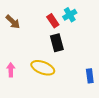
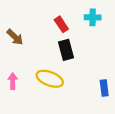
cyan cross: (70, 15) -> (93, 17), moved, turned 32
brown arrow: (13, 22) -> (15, 37), moved

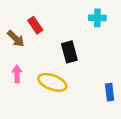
red rectangle: (61, 24) -> (35, 25), moved
pink arrow: (13, 81) -> (17, 74), moved

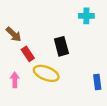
red rectangle: (35, 25) -> (28, 54), moved
pink arrow: (17, 74) -> (15, 80), moved

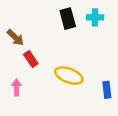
black rectangle: (61, 46) -> (68, 19), moved
yellow ellipse: (46, 73) -> (69, 76), moved

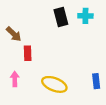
red rectangle: (31, 59) -> (28, 53), turned 32
yellow ellipse: (69, 76) -> (54, 84), moved

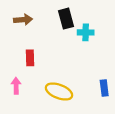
cyan cross: (85, 16) -> (86, 32), moved
brown arrow: (14, 34) -> (23, 20), moved, turned -49

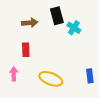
brown arrow: (23, 20) -> (30, 23), moved
cyan cross: (86, 32) -> (74, 28), turned 32

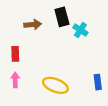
red rectangle: (26, 50) -> (15, 54), moved

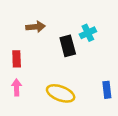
black rectangle: (62, 17) -> (68, 46), moved
cyan cross: (80, 30) -> (88, 33), turned 32

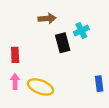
brown arrow: (36, 27) -> (47, 18), moved
yellow ellipse: (61, 93) -> (40, 87), moved

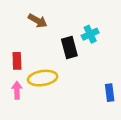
brown arrow: (47, 18) -> (38, 21), moved, turned 35
yellow ellipse: (40, 87) -> (43, 78), moved, turned -30

